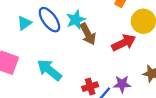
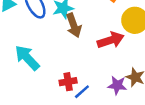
purple star: (122, 84) -> (117, 85), moved

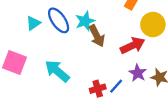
purple star: (117, 85) -> (138, 73), moved, turned 30
blue line: (82, 92) -> (116, 86), moved

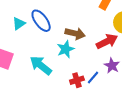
cyan star: (85, 21) -> (66, 49), moved
brown arrow: (97, 36) -> (75, 34), turned -48

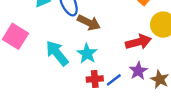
brown arrow: (75, 34) -> (89, 23), moved
cyan star: (66, 49) -> (87, 54), moved, turned -30

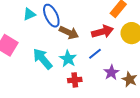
red arrow: (138, 42) -> (102, 32), moved
blue line: (114, 80) -> (95, 54), moved

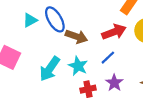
cyan arrow: (43, 59) -> (50, 69), turned -100
purple star: (111, 72) -> (114, 83), moved

